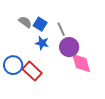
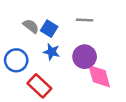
gray line: (61, 29) -> (85, 20), moved, turned -64
blue circle: (13, 65) -> (16, 60), moved

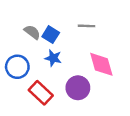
purple circle: (85, 57) -> (78, 88), moved
pink diamond: (99, 76) -> (101, 64), moved

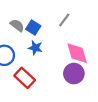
gray line: (87, 26) -> (64, 20), turned -56
purple circle: (78, 88) -> (74, 74), moved

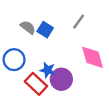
blue star: (35, 48) -> (47, 70), moved
purple circle: (74, 74) -> (61, 79), moved

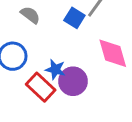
blue square: (45, 30) -> (74, 18), moved

